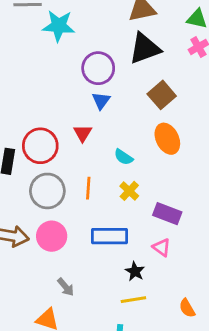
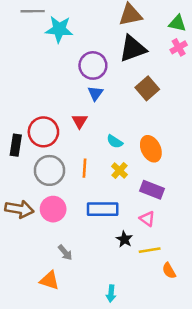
orange ellipse: (167, 139) -> (151, 149), moved
yellow line: (133, 300) -> (150, 250), moved

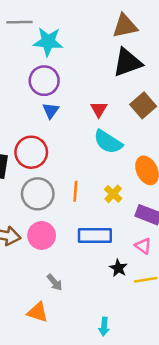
purple circle: (93, 65) -> (44, 81), moved
blue triangle: (95, 93) -> (51, 111), moved
red triangle: (80, 121) -> (99, 109), moved
cyan semicircle: (115, 142) -> (108, 142), moved, size x1.6

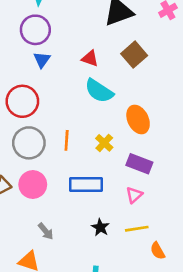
red triangle: (99, 109) -> (90, 58), turned -42
pink triangle: (143, 246) -> (134, 195), turned 42
black star: (118, 268) -> (100, 227), moved

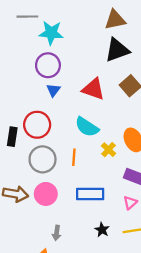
red triangle: (90, 58) -> (93, 89), size x1.6
cyan semicircle: (99, 91) -> (87, 127), moved
yellow cross: (104, 143) -> (109, 150), moved
gray arrow: (46, 231) -> (57, 233), turned 48

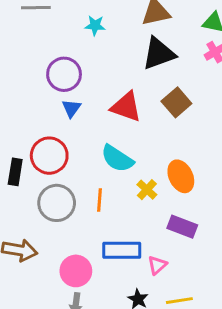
cyan star: (51, 33) -> (95, 25), moved, size x0.6
pink circle: (46, 194) -> (76, 271), moved
pink triangle: (130, 203) -> (157, 265), moved

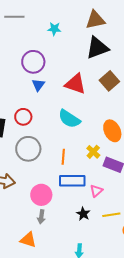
red circle: (49, 156) -> (23, 117), size x0.7
yellow cross: (147, 190) -> (93, 152), moved
orange line: (100, 200) -> (63, 157), moved

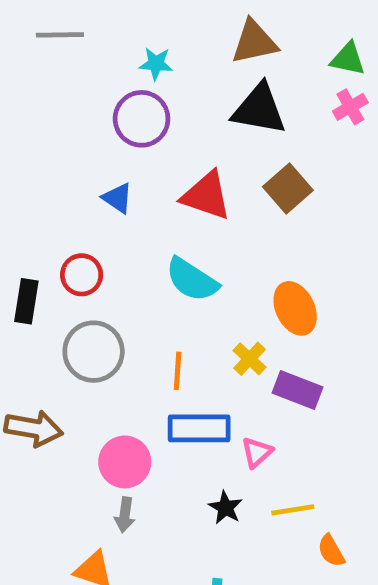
black triangle: (97, 48) -> (259, 109), turned 30
purple circle: (33, 62) -> (142, 119), moved
blue triangle: (38, 85) -> (118, 198), turned -32

